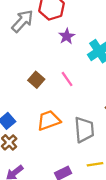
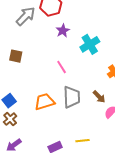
brown square: (36, 80) -> (16, 56), moved, turned -32
gray trapezoid: (84, 130) -> (72, 97), moved

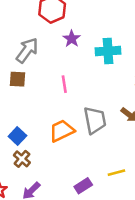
gray arrow: (26, 16) -> (27, 50), moved
cyan cross: (90, 44) -> (108, 51), turned 36
pink line: (62, 67) -> (64, 84), moved, turned 32

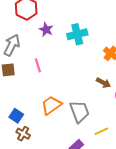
pink line: (64, 84) -> (38, 65), moved
gray trapezoid: (95, 120) -> (79, 111), moved

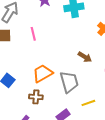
brown arrow: (103, 83) -> (85, 57), moved
brown cross: (23, 134) -> (36, 97), moved, turned -32

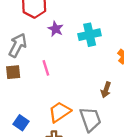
brown arrow: (85, 57) -> (106, 90), turned 80

